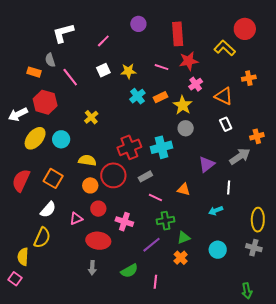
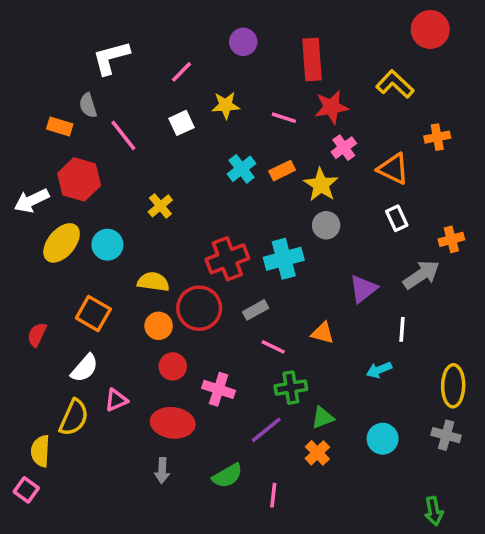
red circle: (245, 29) -> (430, 29), moved
yellow star: (128, 71) -> (226, 105), moved
red semicircle: (21, 180) -> (37, 335), moved, size x0.6
pink triangle: (76, 219) -> (116, 400), moved

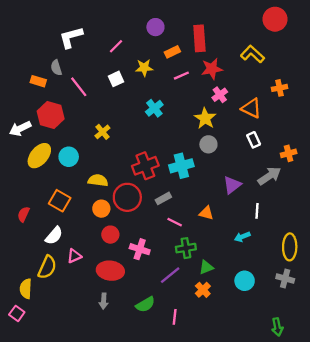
pink line: (284, 118) -> (181, 76), turned -42
orange rectangle: (282, 171) -> (172, 52), moved

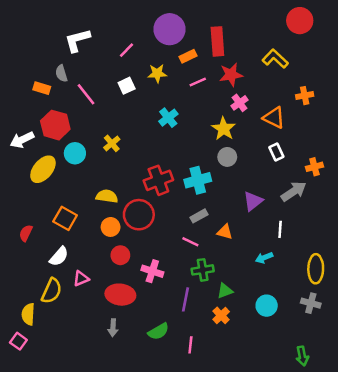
purple circle: (155, 27) -> (170, 29), size x1.6
cyan circle: (69, 157) -> (75, 153), moved
gray rectangle: (163, 198) -> (199, 216), moved
purple line: (170, 275) -> (185, 299), turned -40

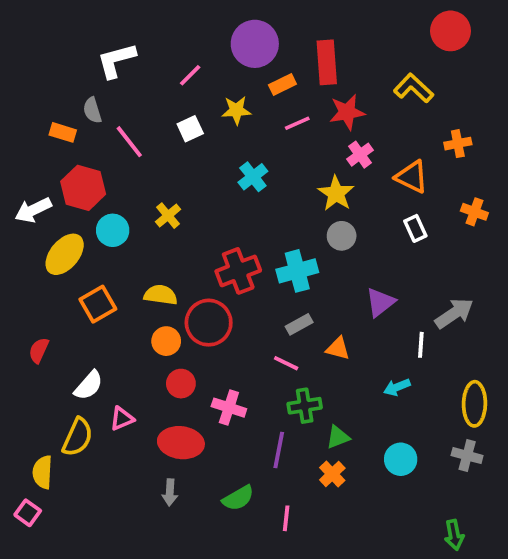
orange cross: (314, 167) -> (474, 212), moved, turned 35
gray arrow: (294, 191) -> (454, 313), moved
orange square: (65, 218) -> (98, 304), moved, turned 30

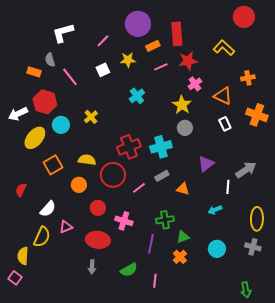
orange cross: (474, 212) -> (257, 115), size x1.5
orange circle: (166, 341) -> (79, 185), moved
pink line: (286, 363) -> (139, 188), moved, turned -64

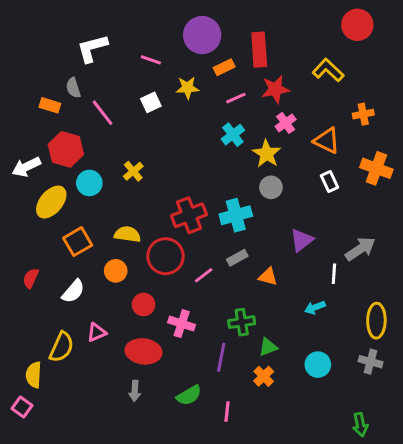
pink line: (103, 41) -> (151, 60), turned 64
cyan cross: (137, 96) -> (233, 135), moved
white semicircle: (48, 209) -> (73, 291), moved

